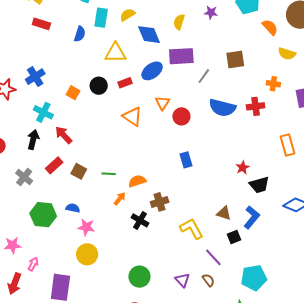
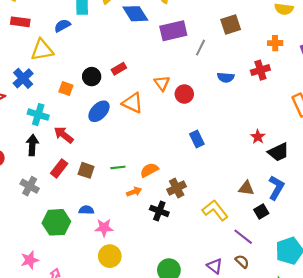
blue semicircle: (80, 34) -> (62, 26), turned -126
yellow triangle: (115, 53) -> (42, 50), moved
blue ellipse: (152, 71) -> (99, 111), moved
blue semicircle: (222, 108) -> (226, 77), size x0.6
orange arrow: (120, 199) -> (134, 192), turned 40

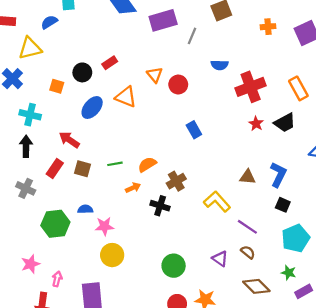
red cross: (260, 70) -> (251, 87), moved, size x1.5
red arrow: (64, 135) -> (69, 140), moved
black trapezoid: (278, 152) -> (285, 123), moved
black square: (261, 211) -> (283, 205), moved, turned -32

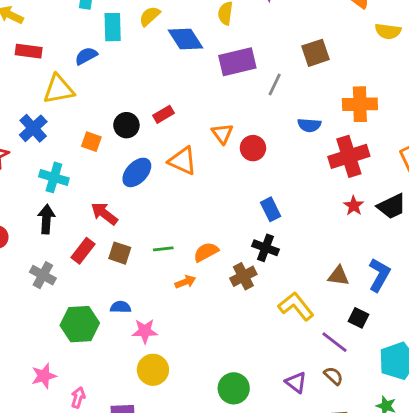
orange cross: (268, 27) -> (360, 104), moved, size x1.6
black square: (283, 205) -> (359, 318), moved
black cross: (160, 206) -> (266, 248), moved

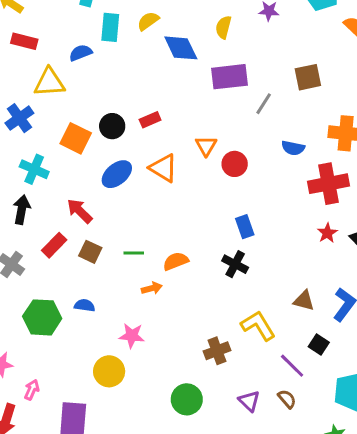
orange square: (91, 142) -> (76, 138), size x1.5
brown cross: (243, 276) -> (217, 351), moved
pink star: (145, 331) -> (132, 336), moved

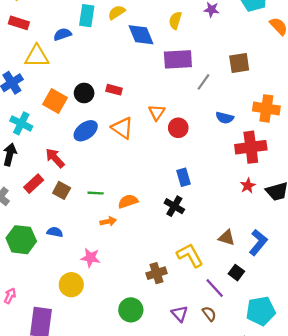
red rectangle: (150, 120) -> (114, 90), turned 35

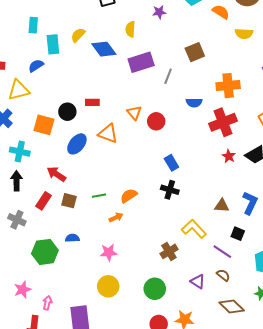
yellow circle: (71, 285) -> (108, 286), moved

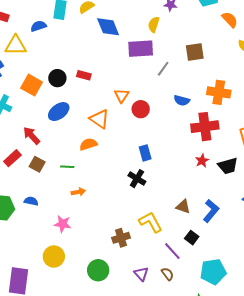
yellow semicircle: (130, 29) -> (154, 24), moved
orange triangle: (108, 134) -> (99, 119), moved
orange semicircle: (129, 196) -> (88, 144), moved

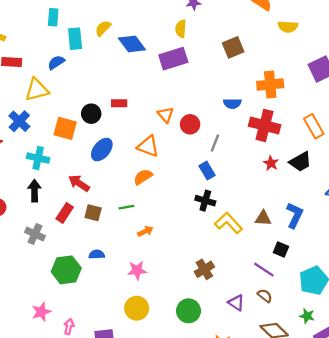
gray line: (163, 69) -> (215, 143), moved
red cross: (205, 127) -> (265, 125), turned 36
yellow L-shape: (151, 222) -> (228, 223), moved

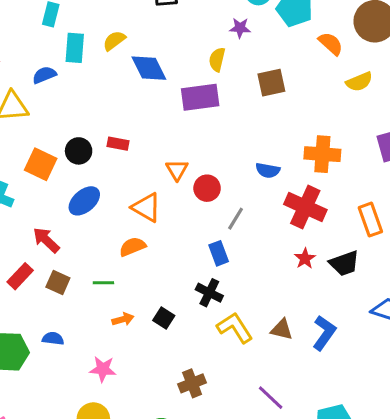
yellow semicircle: (288, 27) -> (359, 82), turned -36
brown square: (233, 47) -> (271, 83), moved
black square: (281, 250) -> (164, 318), moved

